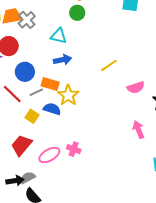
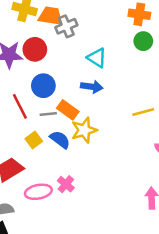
green circle: (77, 13) -> (143, 41), moved
pink cross: (74, 149) -> (66, 184), moved

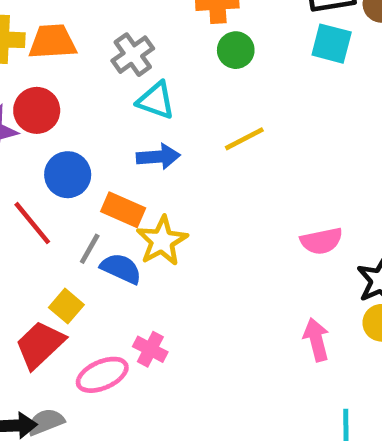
gray cross: (66, 26) -> (133, 55), moved
yellow line: (143, 112) -> (244, 139), moved
gray line: (48, 114) -> (90, 249), moved, turned -42
yellow square: (34, 140) -> (66, 306), moved

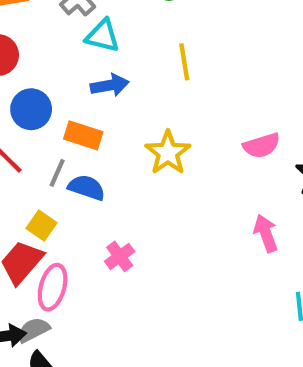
yellow line: (244, 139) -> (184, 62), turned -66
yellow star: (162, 241) -> (168, 153), moved
pink cross: (150, 349) -> (120, 256), turned 32
pink ellipse: (102, 375) -> (53, 287), moved, turned -45

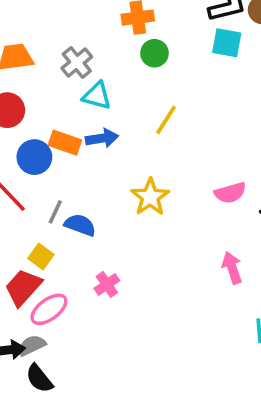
yellow line: (184, 62) -> (166, 120), turned 40
orange rectangle: (83, 135) -> (65, 143), moved
pink ellipse: (53, 287) -> (49, 309), turned 36

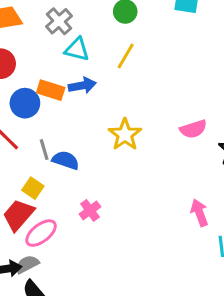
yellow line: (166, 120) -> (126, 56), moved
gray line: (55, 212) -> (44, 150), turned -40
pink arrow: (232, 268) -> (199, 213), moved

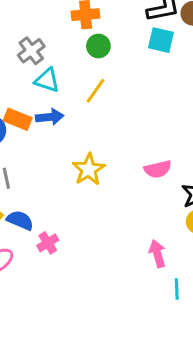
blue semicircle: (66, 160) -> (20, 220), moved

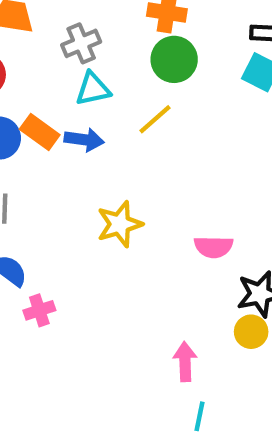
green circle: (98, 46) -> (174, 59), size x1.4
cyan triangle: (47, 80) -> (93, 89), turned -44

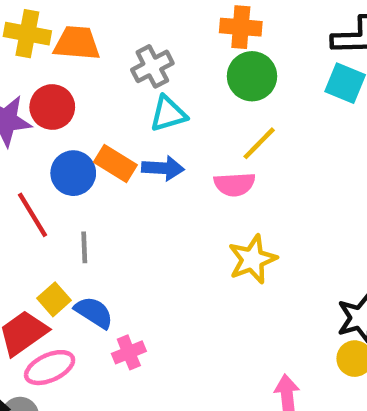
yellow line: (155, 119) -> (259, 143), moved
yellow star: (120, 224) -> (252, 259), moved
pink semicircle: (214, 247) -> (235, 184), moved

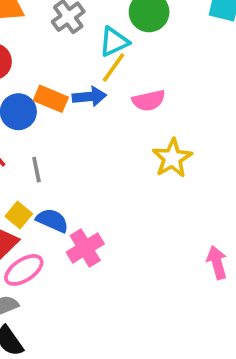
cyan triangle: (168, 114) -> (114, 42), moved
yellow line: (259, 143) -> (114, 68), moved
pink cross: (129, 352) -> (85, 248), size x1.4

